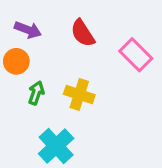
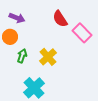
red semicircle: (83, 33) -> (60, 19), moved
yellow cross: (79, 95) -> (48, 57), turned 30

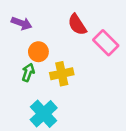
orange circle: (10, 37) -> (38, 52), moved
yellow cross: (48, 57) -> (62, 74), turned 30

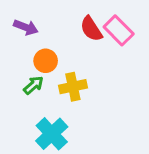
pink rectangle: (106, 43) -> (119, 30), moved
green arrow: (28, 72) -> (33, 85), turned 30

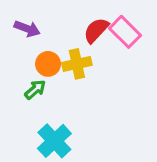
red semicircle: (91, 29) -> (96, 30), turned 76
yellow cross: (73, 87) -> (77, 64), moved

